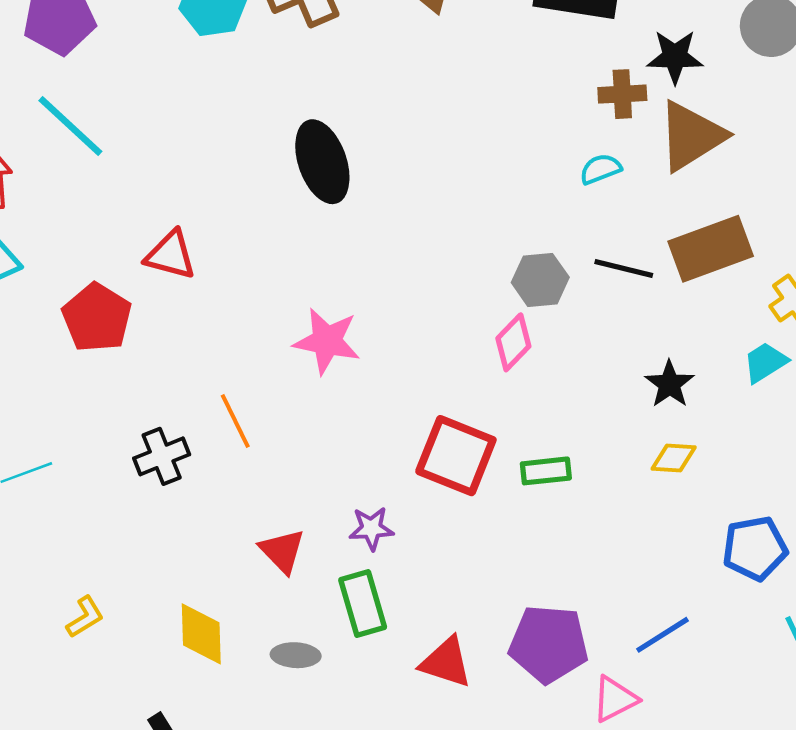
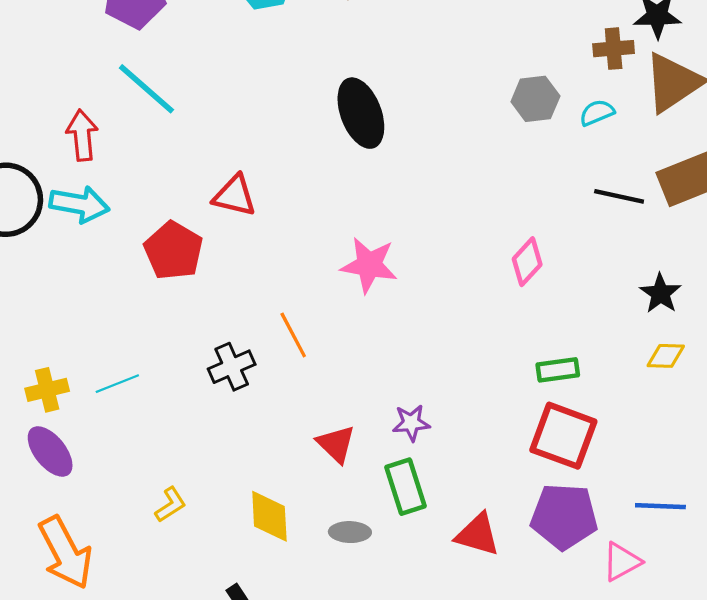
gray hexagon: (540, 280) -> (535, 99), moved
red square: (456, 456) -> (563, 436), moved
blue line: (662, 635) -> (660, 506), turned 36

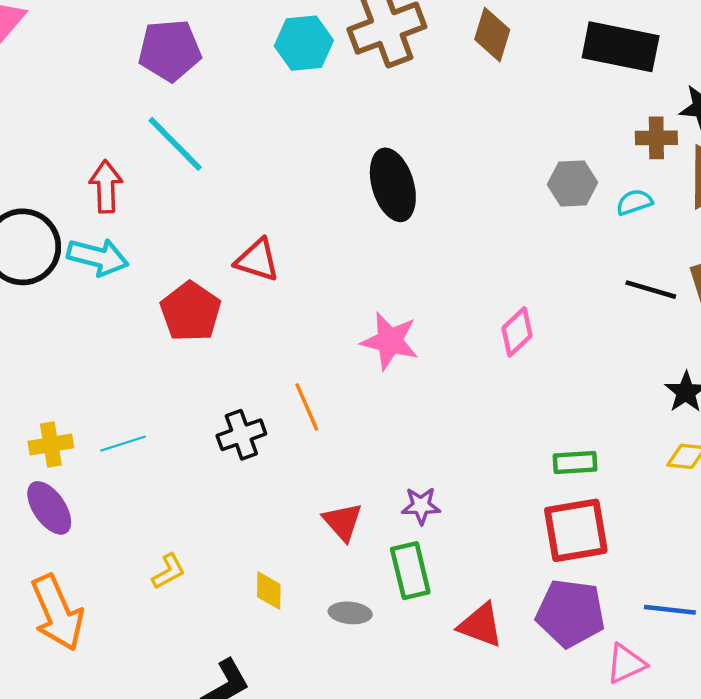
pink diamond: (527, 262) -> (517, 332), moved
red square: (563, 436) -> (576, 530), turned -34
yellow diamond: (269, 516) -> (269, 591), size x0.7

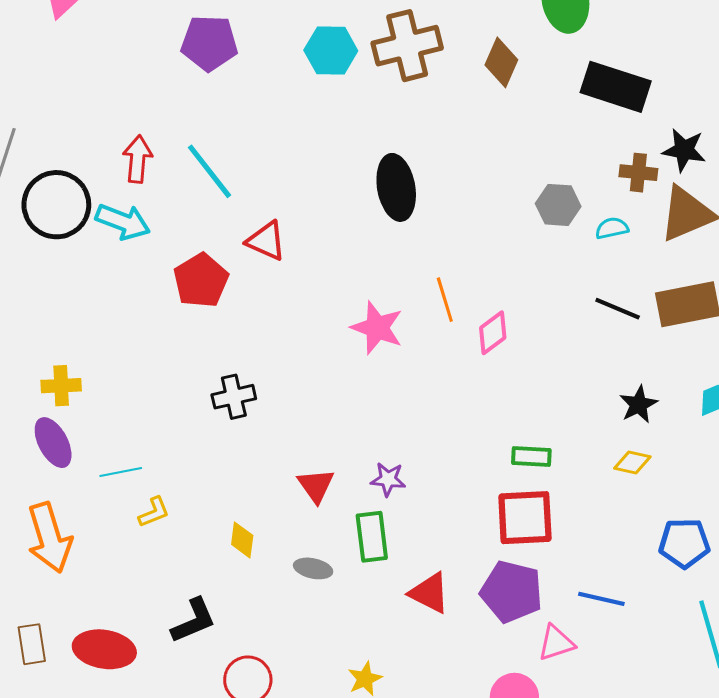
cyan line: (175, 144) -> (210, 171), moved
orange line: (307, 407) -> (445, 300), moved
cyan line: (123, 444) -> (121, 472), moved

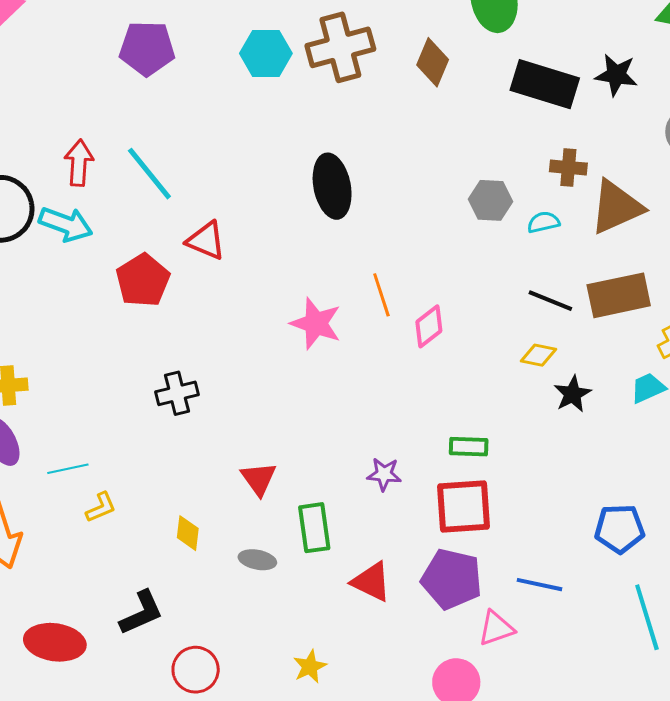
black star: (684, 150) -> (616, 75), moved
yellow diamond: (632, 463) -> (538, 355), moved
purple star: (388, 479) -> (384, 474), moved

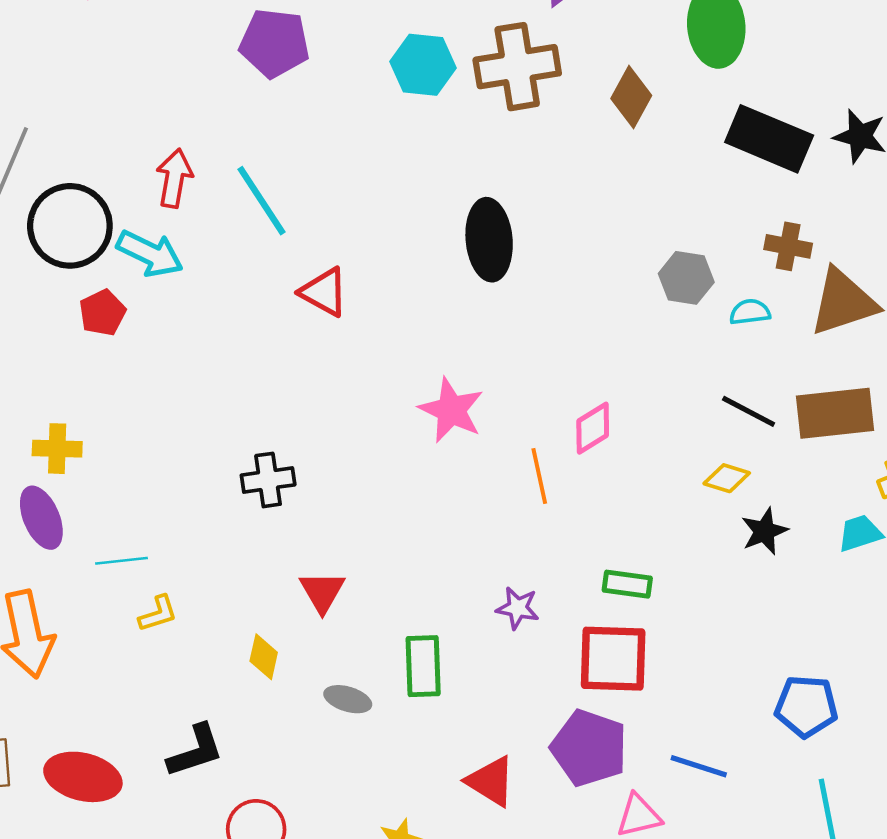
red pentagon: (143, 280) -> (102, 313), moved, size x0.7
orange line: (381, 295) -> (539, 476), moved
red triangle: (259, 479) -> (322, 592), moved
red triangle: (371, 582) -> (491, 781), moved

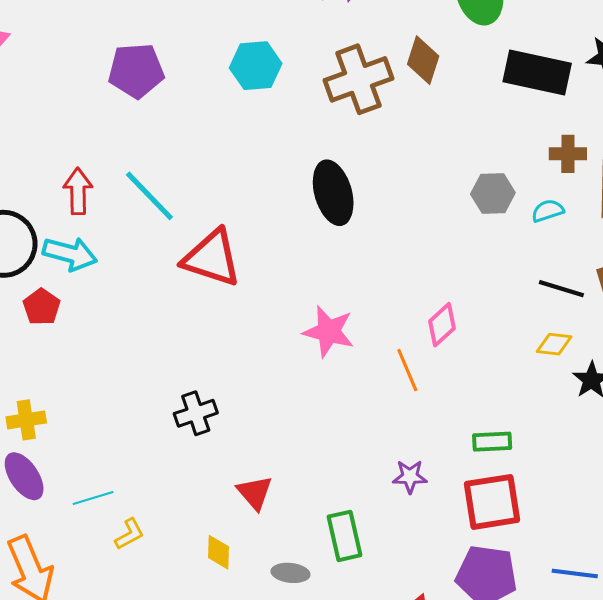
brown cross: (517, 67) -> (359, 79), moved
red triangle: (324, 292) -> (212, 258), size x1.5

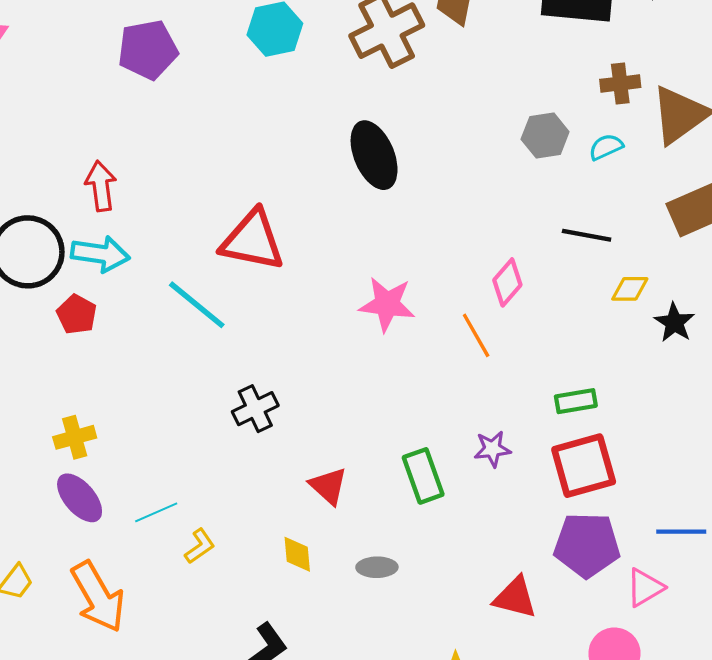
cyan line: (149, 196) -> (197, 305), moved
black line: (561, 289) -> (587, 235), moved
green rectangle: (345, 536) -> (423, 476), moved

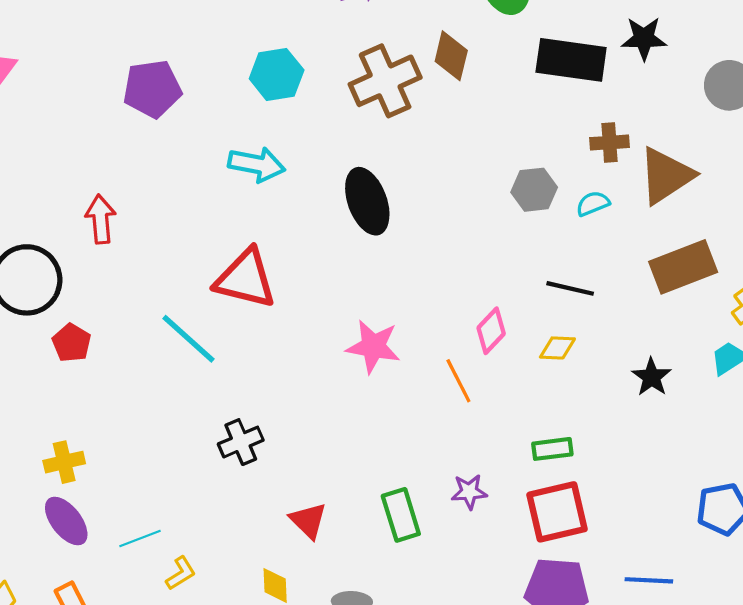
cyan arrow: (100, 254) -> (257, 164), moved
yellow diamond: (630, 289) -> (557, 348), moved

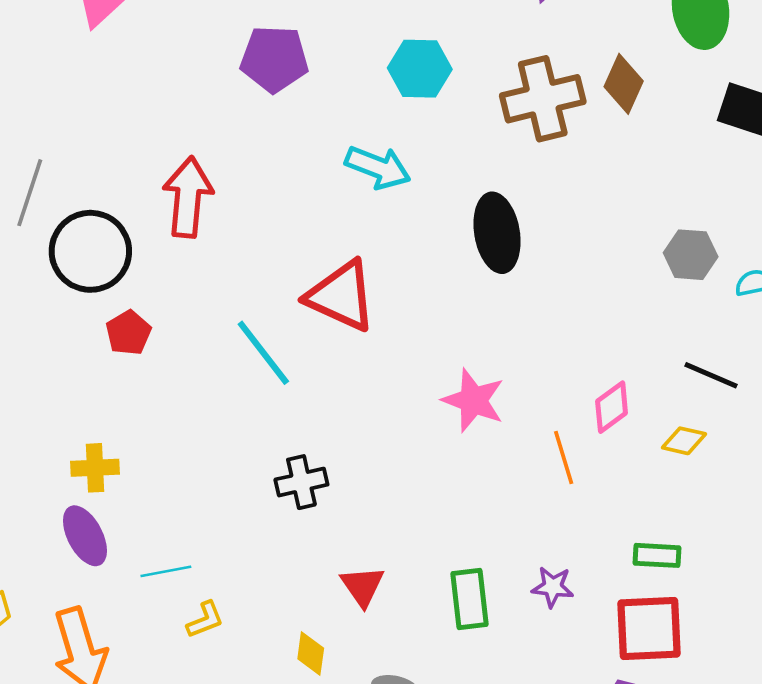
red arrow: (101, 219) -> (188, 197), size x1.4

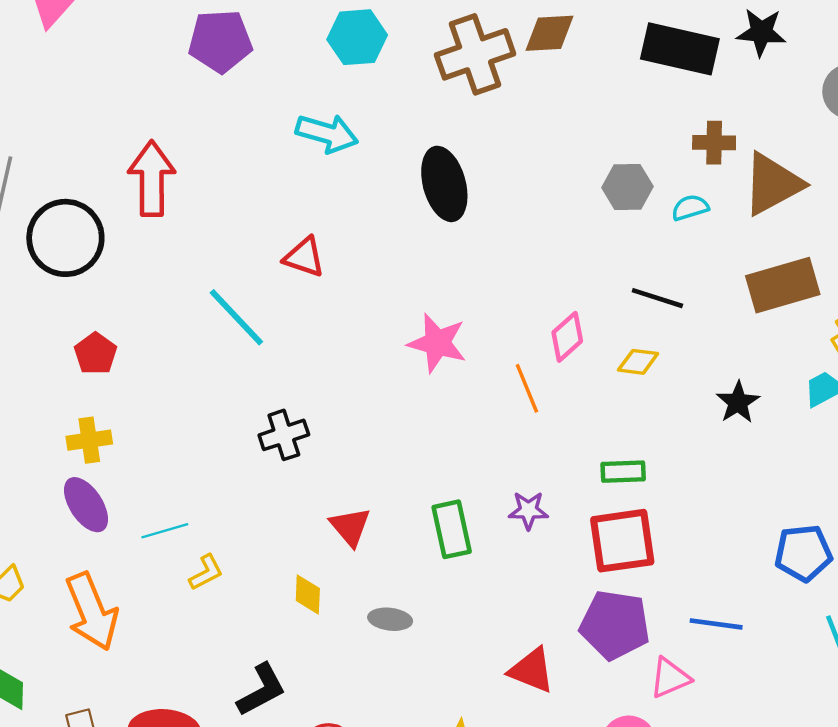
brown diamond: (624, 84) -> (549, 33), turned 68
red triangle: (341, 296) -> (304, 257), size x0.6
red pentagon: (128, 333) -> (96, 354), moved

